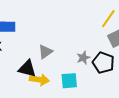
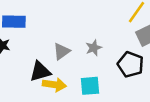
gray star: (83, 58) -> (94, 48), moved
black triangle: (27, 69) -> (40, 72), turned -30

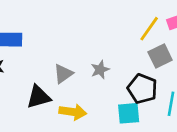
yellow arrow: (54, 85) -> (73, 112), moved
cyan square: (90, 86) -> (129, 113), moved

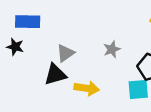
gray triangle: (63, 74) -> (65, 53), moved

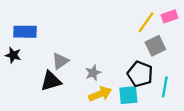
gray star: (112, 49) -> (93, 73), moved
yellow arrow: (87, 88) -> (100, 94), moved, turned -30

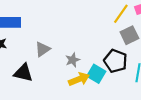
black triangle: (51, 81) -> (23, 73), moved, turned 30
cyan square: (128, 95) -> (96, 74), moved, turned 36

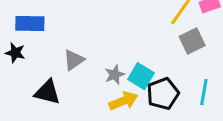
black pentagon: (115, 61) -> (163, 94), moved, turned 30
cyan square: (96, 74) -> (141, 76), moved

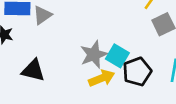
gray triangle: (74, 60) -> (42, 15), moved
gray star: (115, 75) -> (94, 55), size x1.5

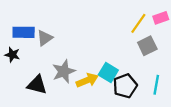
gray star: (94, 55) -> (64, 71), moved
yellow arrow: (102, 78) -> (87, 80), moved

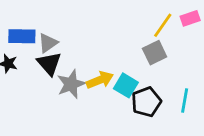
gray square: (147, 46) -> (155, 53), moved
yellow arrow: (87, 80) -> (100, 80), moved
black triangle: (37, 85) -> (49, 64), moved, turned 35

